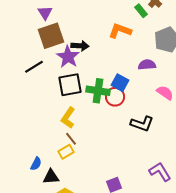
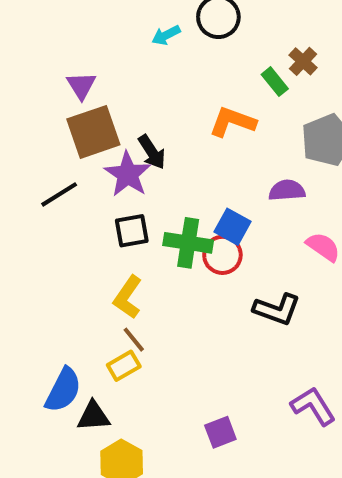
black arrow: (80, 46) -> (152, 152), turned 54
black square: (70, 85) -> (132, 231), size x0.7
blue semicircle: (36, 164) -> (63, 390), size x1.6

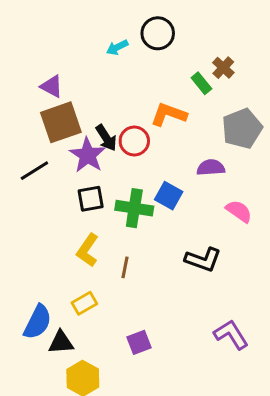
purple triangle: (81, 86) -> (52, 86), turned -30
red circle: (222, 255) -> (134, 141), moved
brown line: (134, 340) -> (125, 267), moved, turned 50
purple square: (220, 432) -> (139, 342), moved

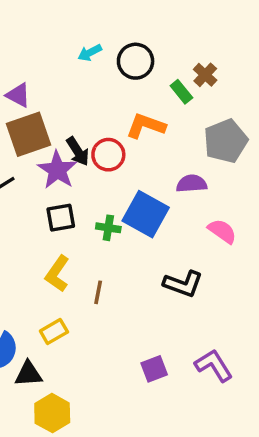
black circle: (158, 33) -> (136, 61), moved
blue square: (169, 196) -> (146, 214), size x1.5
green cross: (134, 208) -> (108, 228), size x0.6
purple square: (139, 342) -> (154, 369), moved

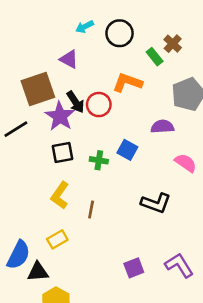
purple triangle: (18, 95) -> (69, 59), moved
blue square: (146, 214) -> (127, 150), size x0.6

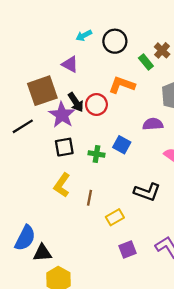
yellow rectangle: (57, 239) -> (115, 217), moved

